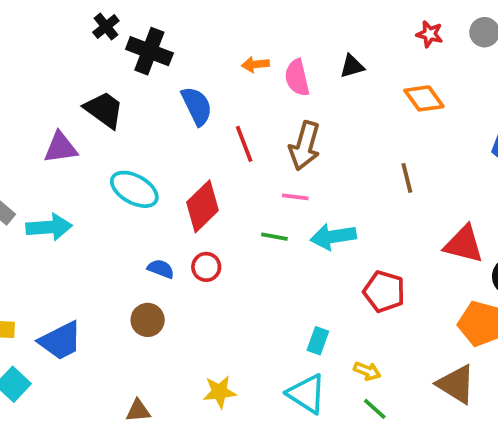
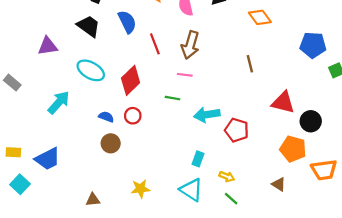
black trapezoid: (104, 110) -> (89, 26), moved
cyan arrow: (49, 227) -> (59, 102), moved, turned -45
cyan arrow: (333, 237) -> (207, 115), moved
brown circle: (148, 320) -> (111, 143), moved
brown triangle: (456, 384) -> (279, 184), size x0.6

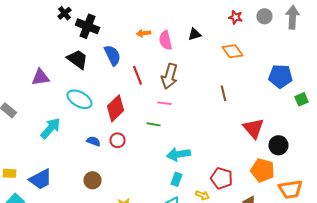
red triangle: (283, 102) -> (254, 128), turned 35
cyan arrow: (207, 115) -> (178, 154), moved
red pentagon: (237, 130) -> (222, 178), moved
brown circle: (111, 143) -> (92, 180), moved

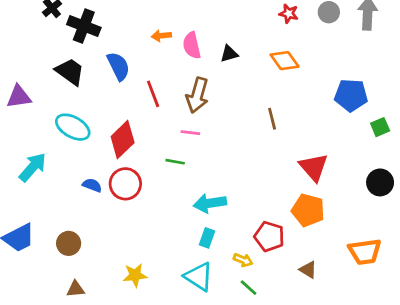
black triangle: (194, 34) -> (229, 54), moved
red circle: (118, 140) -> (125, 184), size x1.5
black circle: (278, 145) -> (380, 182), moved
orange pentagon: (262, 170) -> (308, 210), moved
brown circle: (92, 180) -> (69, 243), moved

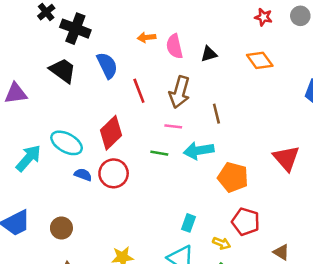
brown line: (272, 119) -> (216, 114), moved
cyan ellipse: (73, 127) -> (67, 143), moved
cyan arrow: (210, 203) -> (199, 151), moved
orange pentagon: (308, 210) -> (233, 177), moved

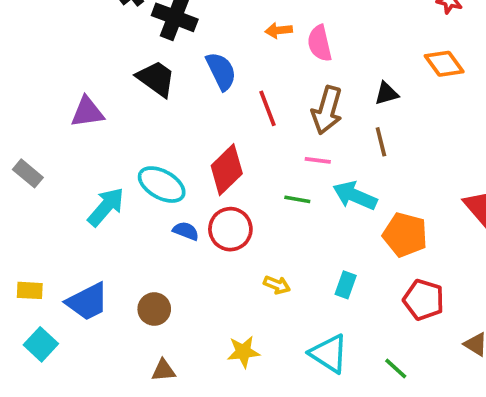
black triangle: (209, 54) -> (386, 93), moved
cyan arrow: (199, 151) -> (355, 196), turned 32
cyan rectangle: (189, 223) -> (346, 285), moved
yellow arrow: (222, 243) -> (277, 285), moved

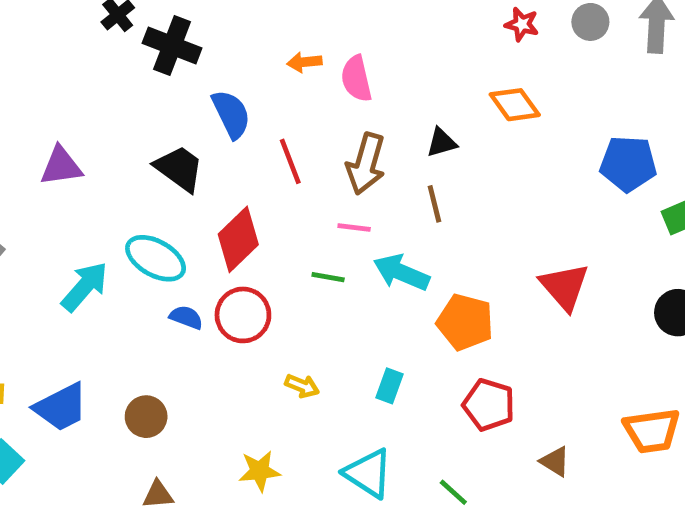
black trapezoid: (156, 79) -> (179, 168), moved

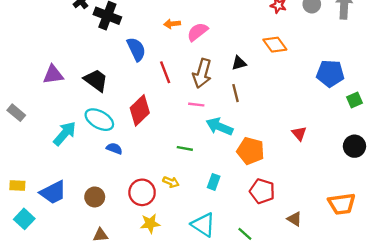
pink semicircle: (356, 79) -> (197, 32), turned 65
black trapezoid: (179, 168) -> (96, 80), moved
green line: (328, 277) -> (185, 148), moved
red triangle: (564, 287) -> (299, 133), size x0.6
red circle: (243, 315) -> (142, 192), moved

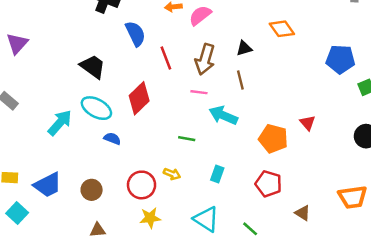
purple triangle: (53, 75) -> (17, 43), moved, turned -40
orange pentagon: (251, 151) -> (273, 139), moved

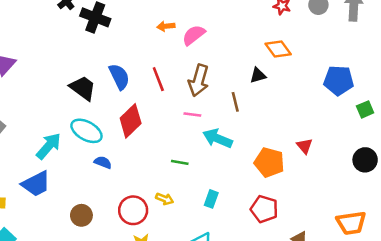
blue semicircle: (135, 34) -> (119, 77), moved
black triangle: (244, 48) -> (258, 75), moved
blue trapezoid: (48, 185) -> (36, 184), moved

